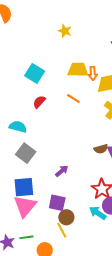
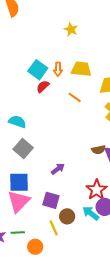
orange arrow: (93, 73) -> (58, 69), moved
red semicircle: (39, 102) -> (43, 86), moved
brown circle: (66, 217) -> (67, 216), moved

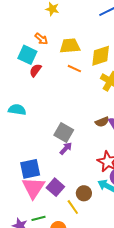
orange arrow: (58, 69) -> (41, 39), moved, turned -40
orange line: (75, 97) -> (74, 69), moved
gray square: (23, 149) -> (64, 132), moved
purple square: (51, 200) -> (55, 187), moved, turned 36

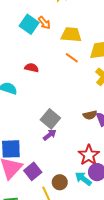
cyan square: (27, 55) -> (29, 24), moved
red semicircle: (35, 70) -> (32, 68), moved, turned 56

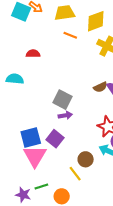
purple arrow: (50, 135) -> (65, 115), turned 40
purple square: (33, 171) -> (55, 139), moved

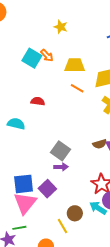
green line: (41, 187) -> (19, 228), moved

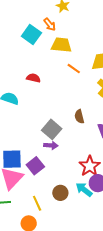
orange arrow: (47, 56) -> (50, 25), moved
yellow trapezoid: (75, 65) -> (61, 45), moved
brown semicircle: (100, 144) -> (79, 117), moved, turned 88
yellow line: (62, 226) -> (37, 203), moved

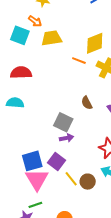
orange line: (74, 69) -> (79, 61), moved
red semicircle: (33, 78) -> (21, 73), moved, size x1.5
yellow line: (37, 203) -> (71, 179), moved

